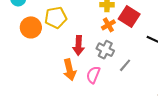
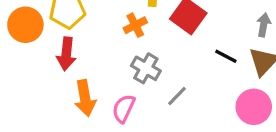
orange cross: (108, 25) -> (135, 25), moved
red arrow: (79, 45) -> (66, 54), moved

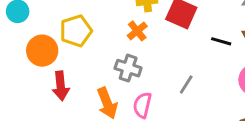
red arrow: (66, 54) -> (61, 86), moved
gray cross: (146, 68) -> (128, 68), moved

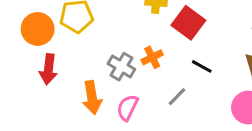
orange cross: (137, 31) -> (152, 57), moved
black line: (221, 41) -> (202, 66), moved

